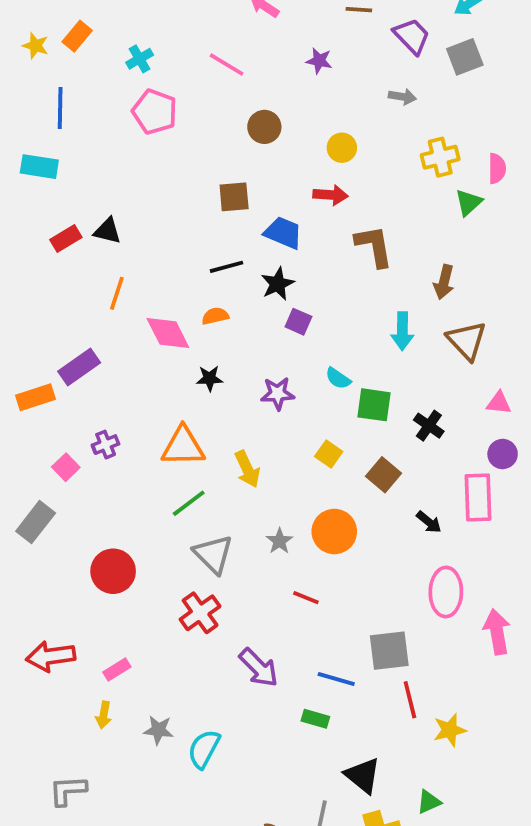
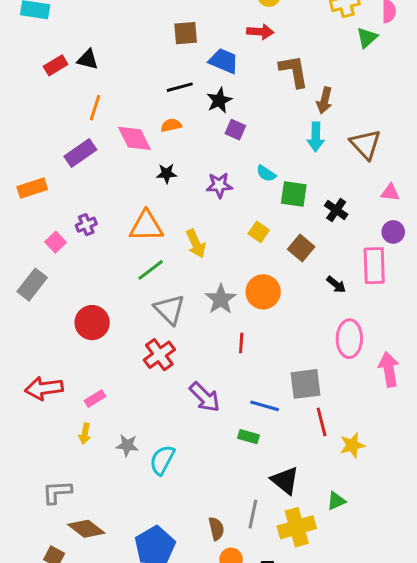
brown arrow: (444, 282) -> (325, 100), moved
purple rectangle: (79, 367) -> (80, 153), moved
gray star: (279, 541) -> (221, 299), size x1.5
red line: (306, 598) -> (241, 343), turned 72

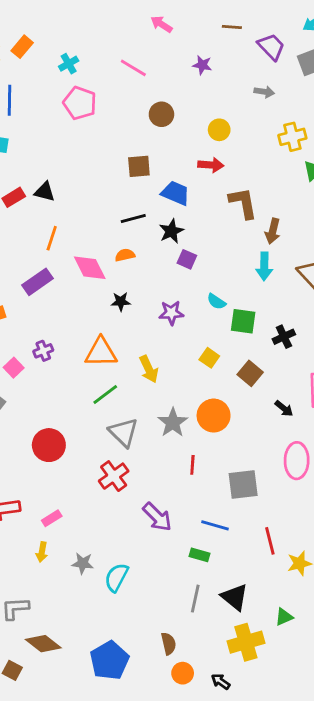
black cross: (336, 210) -> (284, 337), turned 30
gray square: (305, 384) -> (243, 485), moved
gray line: (253, 514) -> (195, 599), moved

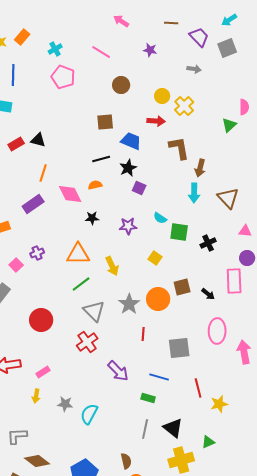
yellow cross: (292, 137) -> (184, 106), moved, turned -30
brown square: (250, 373) -> (182, 287), moved, turned 36

